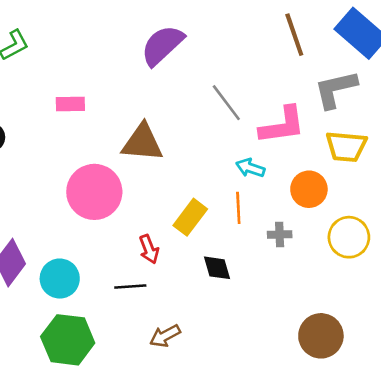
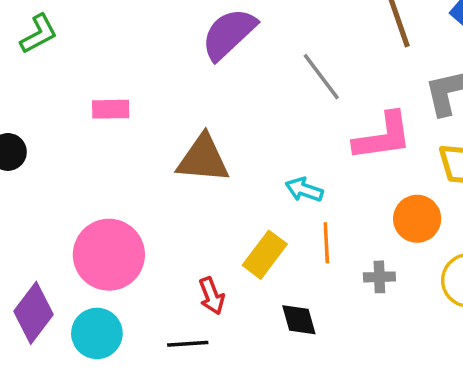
gray line: (226, 103) -> (321, 77), moved
cyan arrow: (250, 168) -> (304, 190), moved
pink circle: (94, 192) -> (109, 255), moved

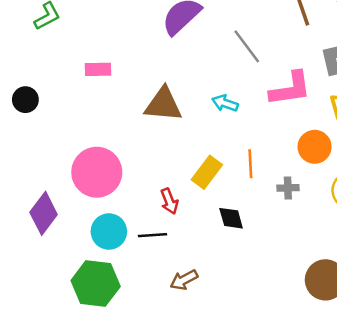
cyan arrow: (304, 190) -> (225, 103), moved
cyan circle: (97, 333) -> (109, 232), moved

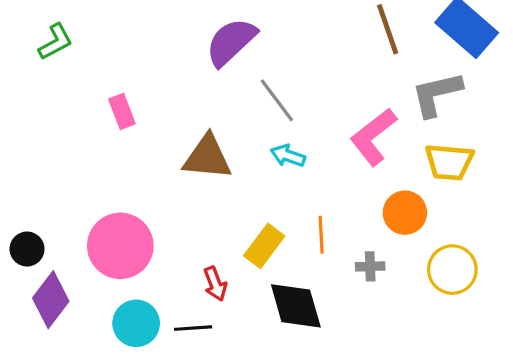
gray line: (247, 46) -> (277, 100), moved
pink rectangle: (98, 69) -> (122, 111), turned 70
pink L-shape: (290, 89) -> (373, 137), turned 150
black circle: (25, 100) -> (27, 249), moved
black diamond: (231, 218) -> (296, 306), size x1.6

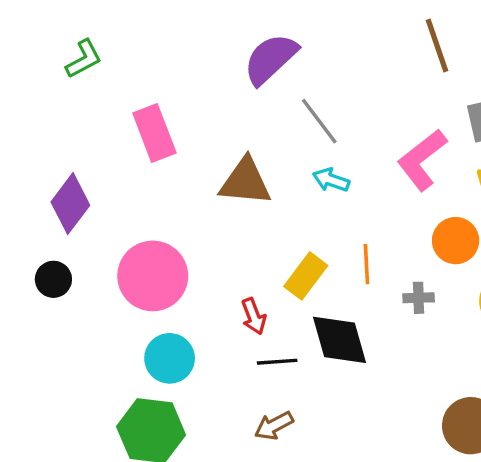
pink rectangle: (122, 111) -> (154, 133), size x1.5
purple diamond: (51, 300) -> (70, 204), moved
black line: (193, 328) -> (277, 362), moved

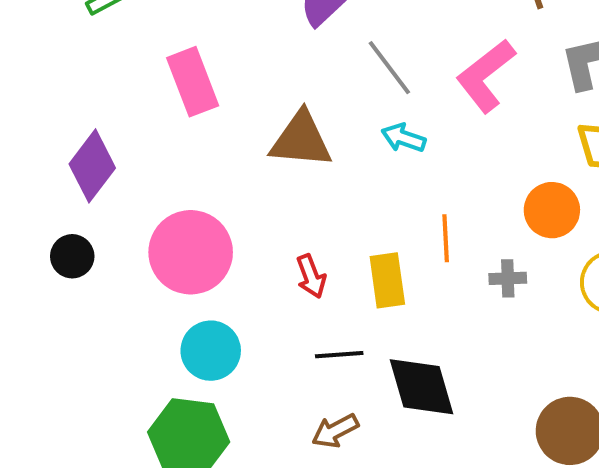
pink L-shape: (422, 160) -> (486, 76), moved
yellow rectangle: (306, 276) -> (387, 280), moved, turned -45
red arrow: (254, 316) -> (311, 276), moved
black diamond: (339, 340) -> (421, 387), moved

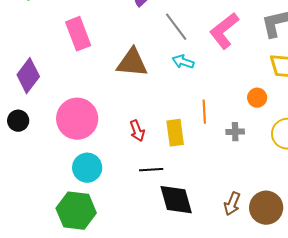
orange circle: (552, 210) -> (257, 98), size x0.7
black diamond: (421, 387) -> (176, 200), moved
brown arrow: (335, 431) -> (232, 204), moved, turned -40

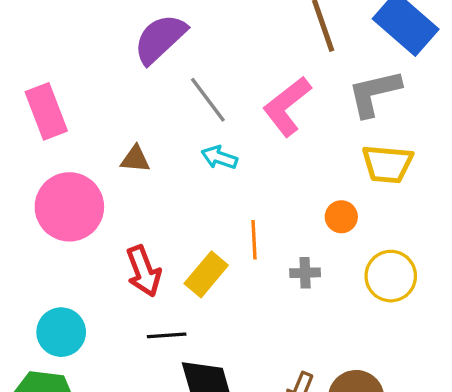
brown triangle: (132, 63) -> (135, 159), size x0.6
pink circle: (77, 119) -> (69, 207), moved
red arrow: (137, 131) -> (144, 271), size x1.4
yellow rectangle: (175, 133) -> (206, 274), turned 48

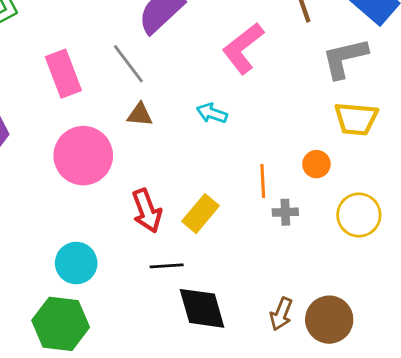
gray line: (208, 100) -> (128, 64), moved
pink L-shape: (287, 106) -> (243, 48), moved
orange line: (254, 240) -> (263, 181), moved

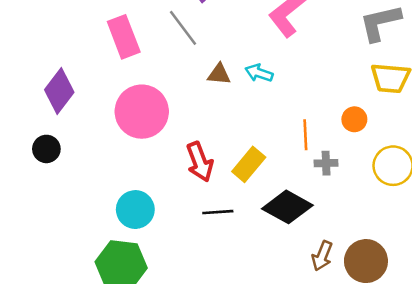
brown triangle: (140, 115) -> (219, 74), moved
black diamond: (202, 308) -> (287, 207), moved, turned -45

